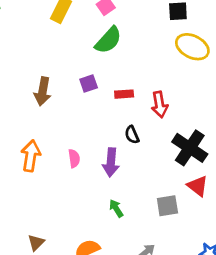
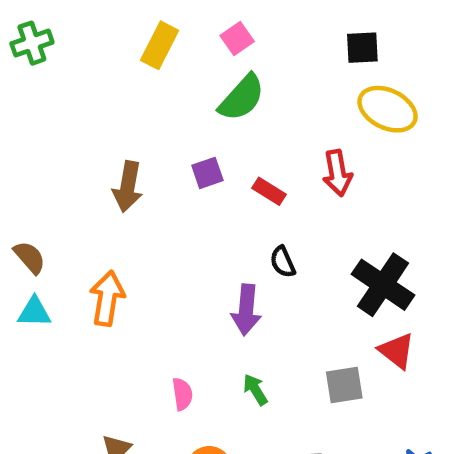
red rectangle: (124, 94) -> (269, 191), turned 36
red arrow: (160, 105) -> (337, 173), moved
pink semicircle: (74, 158) -> (182, 394), moved

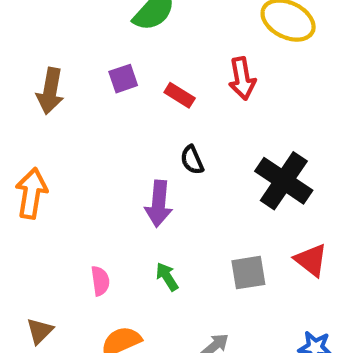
red triangle: (397, 351) -> (311, 260), moved

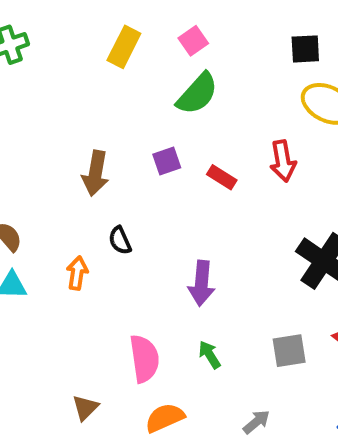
black semicircle: (192, 160) -> (120, 240), moved
orange arrow: (31, 193) -> (77, 273), size x0.7
pink semicircle: (100, 281) -> (144, 359), size x1.6

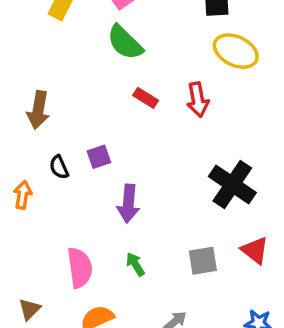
green semicircle: (197, 94) -> (125, 42), turned 93
purple square: (167, 161) -> (99, 157), moved
red rectangle: (222, 177) -> (146, 98), moved

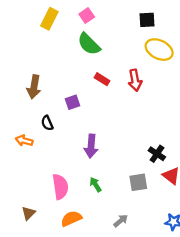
purple square: (99, 157) -> (72, 102), moved
black cross: (232, 185) -> (157, 154), moved, size x0.6
orange arrow: (23, 195) -> (24, 141), turned -84

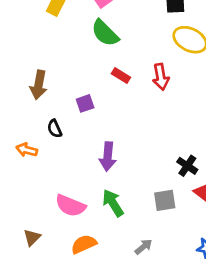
green arrow: (95, 185) -> (113, 203), size x1.5
pink semicircle: (60, 187) -> (70, 206), turned 120

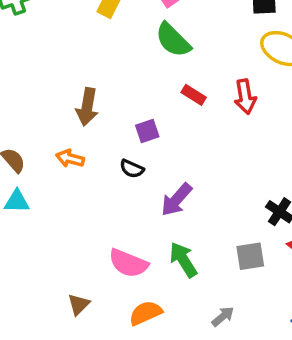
black semicircle: (55, 129) -> (132, 169), moved, turned -42
orange arrow: (27, 150) -> (70, 158), moved
purple arrow: (108, 157) -> (176, 200), turned 36

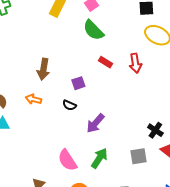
green arrow: (183, 260) -> (99, 158), turned 65
pink semicircle: (128, 263) -> (67, 160), turned 35

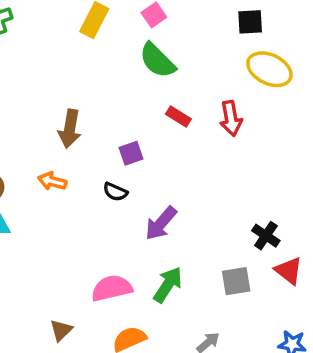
pink semicircle: (67, 160) -> (112, 288), turned 110

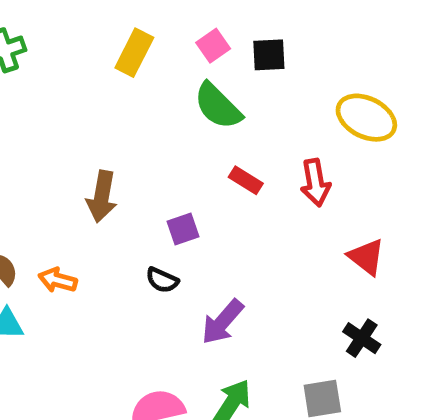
black square: (250, 22) -> (269, 55), moved
orange arrow: (52, 181) -> (58, 280), moved
red triangle: (289, 271) -> (366, 257), moved

